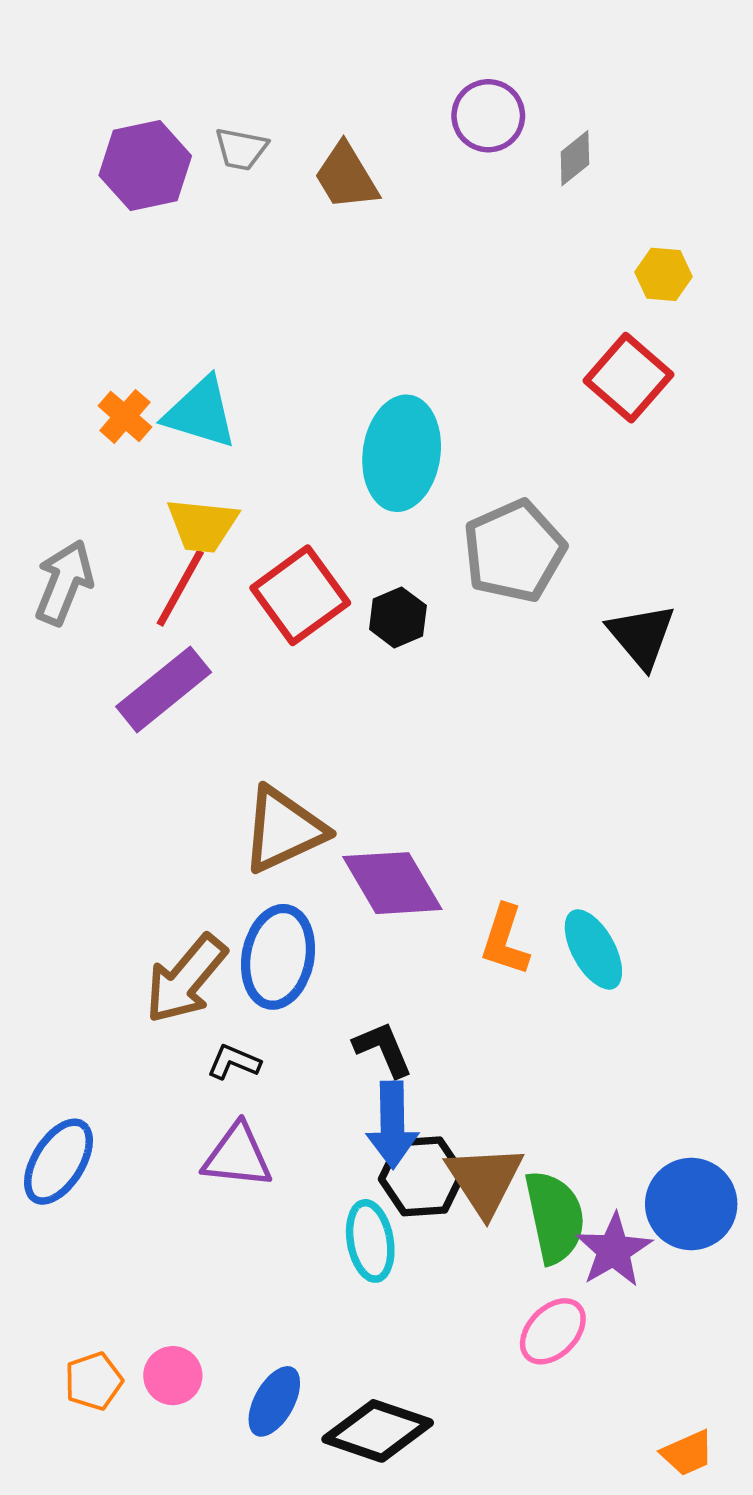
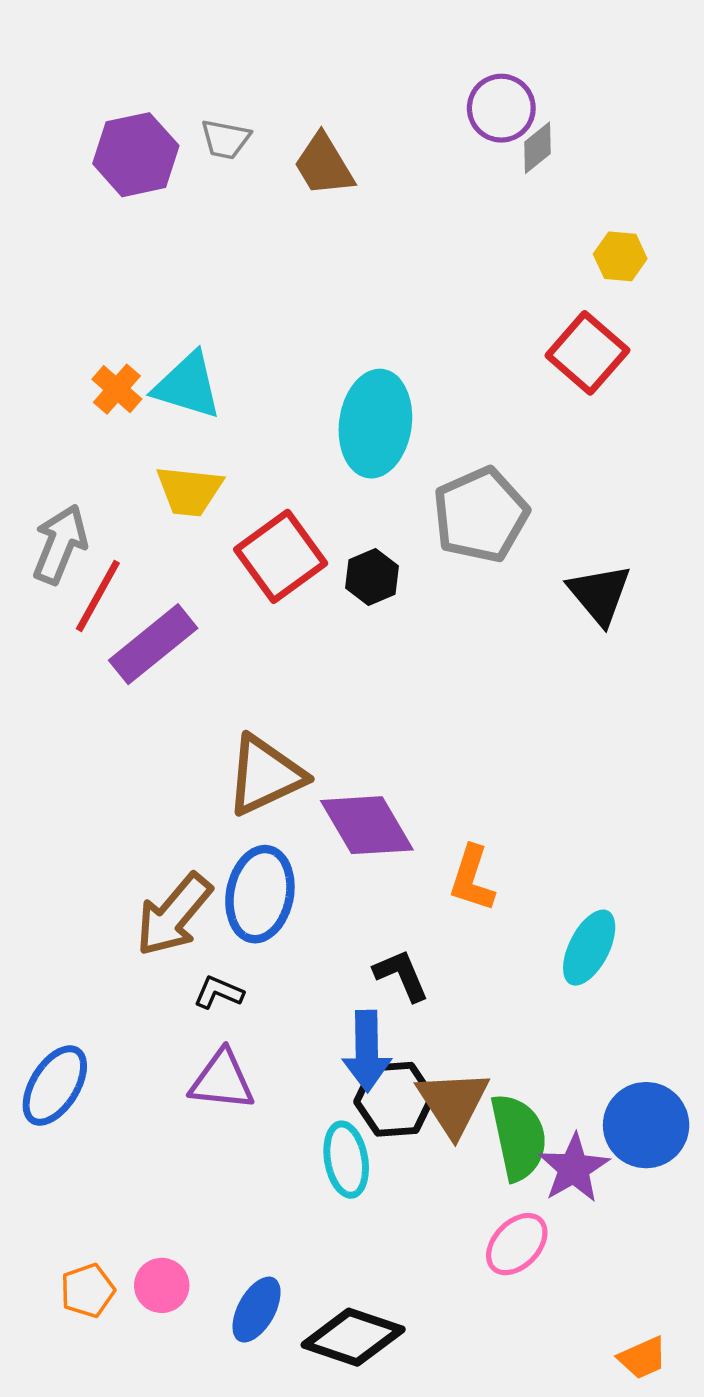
purple circle: (488, 116) -> (501, 108), moved
red line: (180, 588) -> (98, 596), moved
cyan ellipse: (593, 949) -> (589, 948), moved, turned 56
black L-shape: (383, 1049) -> (401, 975), moved

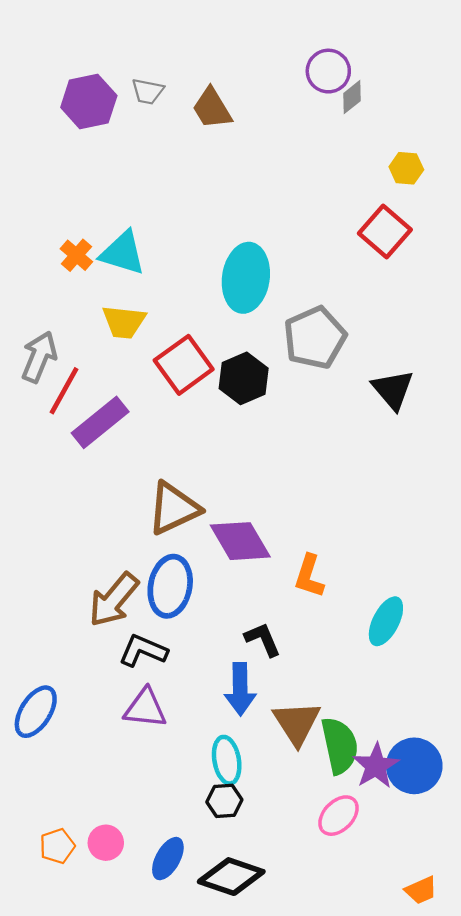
black hexagon: (372, 577) -> (244, 378), size x1.4
black L-shape: (219, 992) -> (143, 651), size x1.5
black hexagon: (394, 1099) -> (224, 801), moved, size x0.7
blue circle: (646, 1125) -> (414, 766), moved

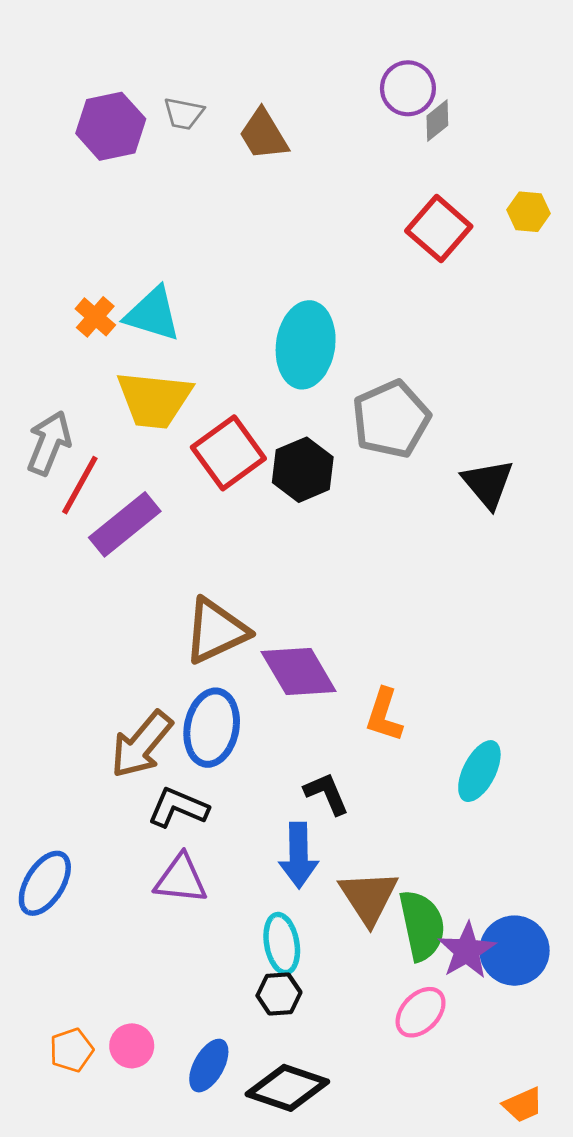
yellow hexagon: (406, 168) -> (528, 212), moved
red square: (385, 231) -> (439, 229), moved
yellow trapezoid: (124, 322) -> (154, 400), size x1.4

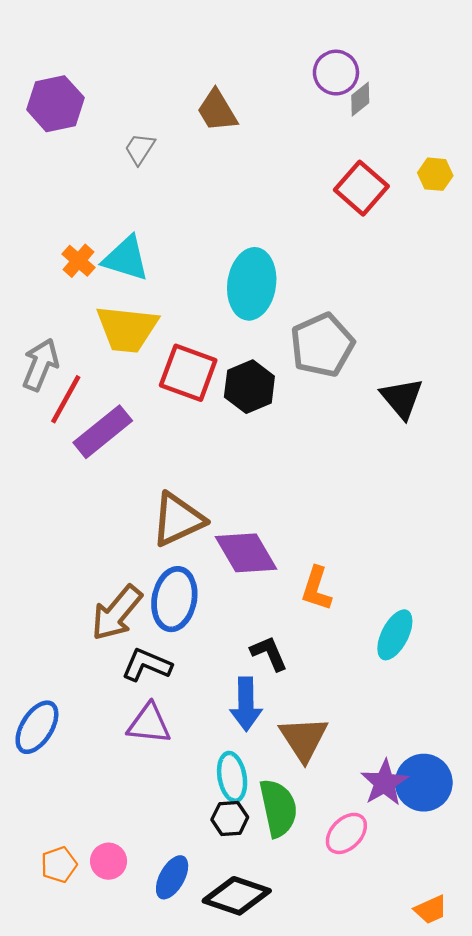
gray trapezoid: (184, 114) -> (140, 149), moved, turned 112
purple hexagon: (111, 126) -> (55, 104), moved
red square: (228, 453) -> (188, 373), turned -34
green semicircle: (422, 925) -> (278, 808), moved

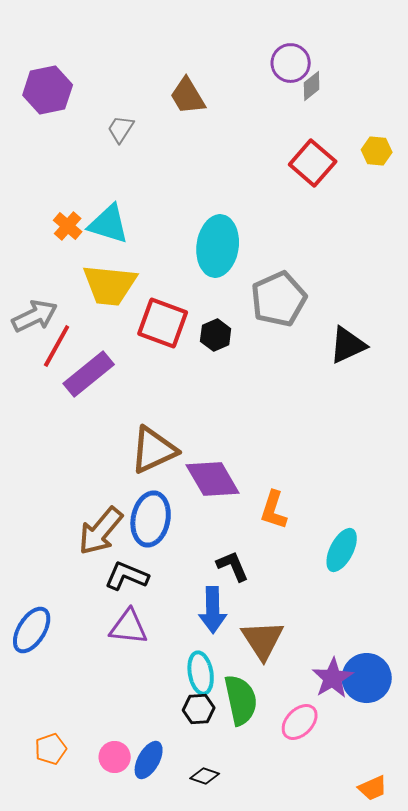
gray arrow: (40, 365) -> (35, 316), turned 42
black hexagon: (249, 387) -> (216, 335), size x0.7
black triangle: (402, 398) -> (348, 345), turned 45
pink circle: (109, 861) -> (115, 757), moved
black diamond: (237, 896) -> (205, 776), size x0.5

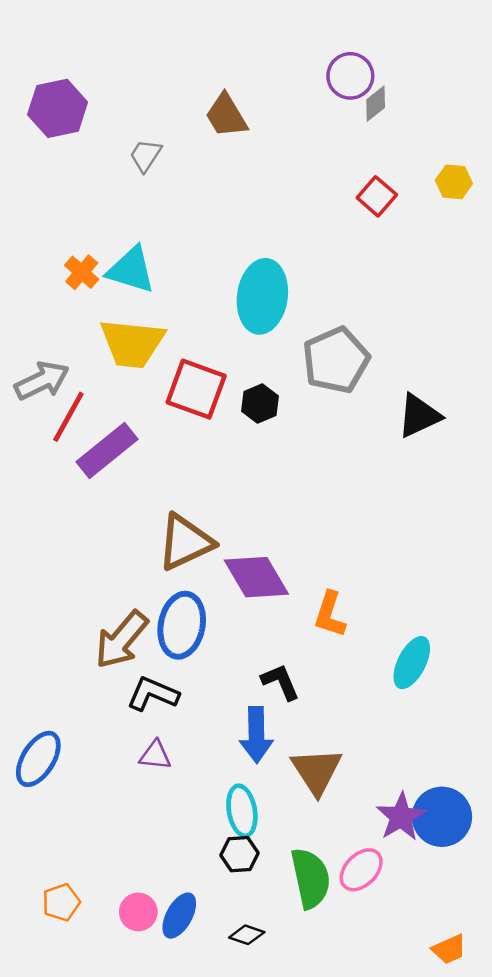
red square: (313, 163) -> (377, 196), size x0.7
purple triangle: (129, 627) -> (155, 755), size x0.7
green semicircle: (241, 700) -> (311, 878), moved

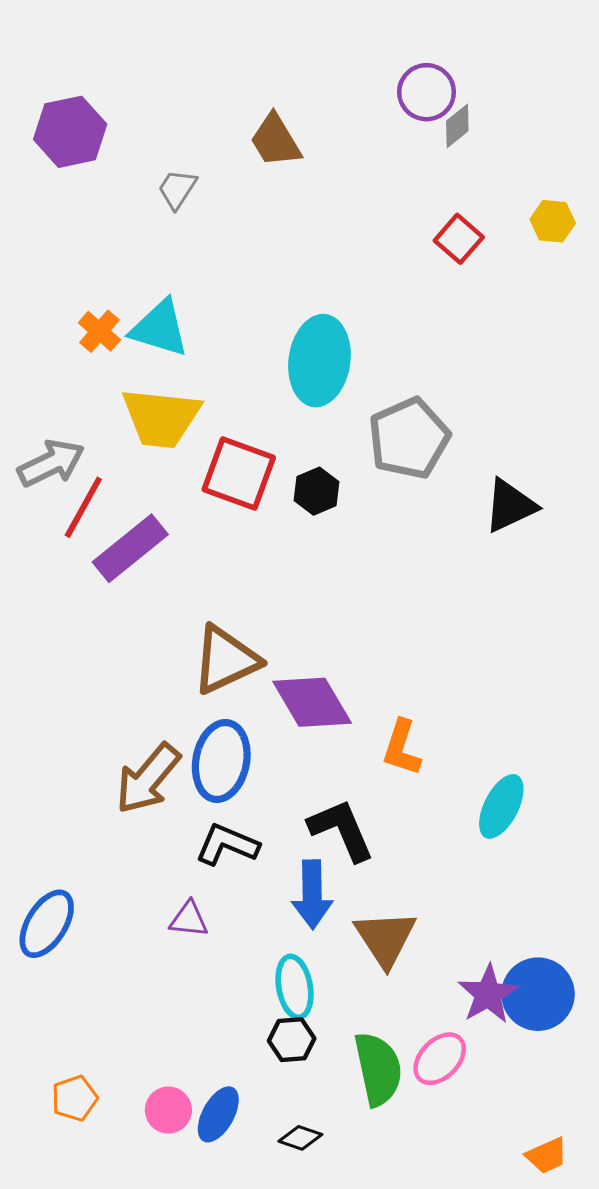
black L-shape: (280, 682) -> (341, 830), size x1.4
black L-shape: (153, 694) -> (227, 845), moved

